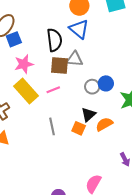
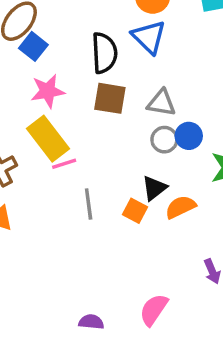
blue square: (14, 39) -> (33, 46), turned -35
gray triangle: (75, 59) -> (161, 103), moved
pink line: (53, 90) -> (64, 164), moved

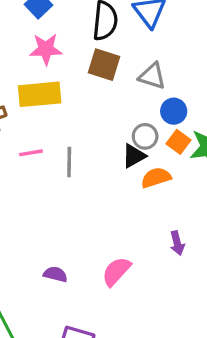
yellow rectangle: (48, 139) -> (40, 94), turned -66
gray circle: (164, 140) -> (145, 136), moved
pink line: (64, 164) -> (31, 153), moved
orange square: (135, 211) -> (179, 142), moved

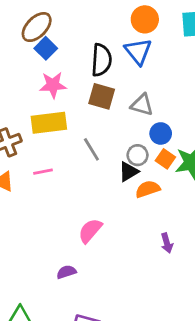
gray line: (69, 162) -> (91, 149), moved, turned -30
pink semicircle: (116, 271) -> (90, 231), moved
purple semicircle: (55, 274) -> (66, 272), turned -30

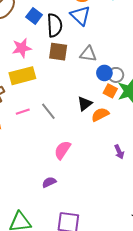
blue square: (46, 48) -> (34, 16), moved
gray line: (91, 149) -> (48, 111), moved
gray circle: (138, 155) -> (116, 75), moved

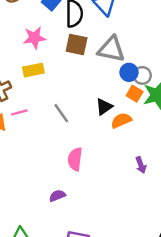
gray triangle: (88, 54) -> (111, 49), size x1.4
yellow rectangle: (22, 76) -> (33, 70), size x0.7
pink line: (23, 112) -> (19, 112), moved
pink semicircle: (62, 150) -> (75, 159), turned -30

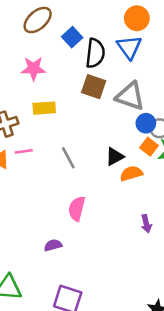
pink star: (34, 38) -> (33, 69), moved

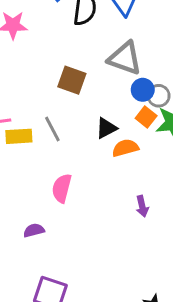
brown square: (94, 87) -> (72, 80), moved
yellow rectangle: (44, 108) -> (19, 136), moved

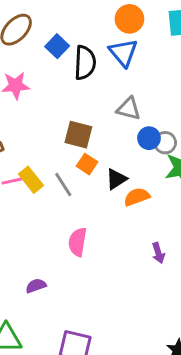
gray triangle: (125, 58) -> (129, 109), size x0.7
orange square: (146, 117) -> (87, 164), moved
yellow rectangle: (19, 136) -> (31, 180), moved, turned 60
purple semicircle: (34, 230) -> (36, 286), moved

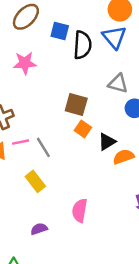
blue square: (57, 46) -> (60, 31), turned -30
yellow rectangle: (31, 180) -> (35, 181), moved
gray line: (63, 184) -> (43, 147), moved
pink semicircle: (77, 242) -> (80, 210), moved

